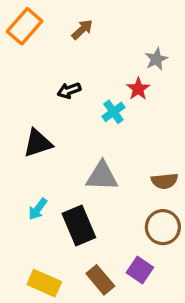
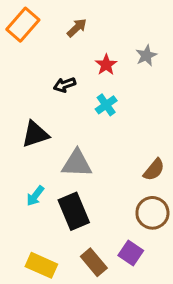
red star: (138, 89) -> (106, 65), moved
gray triangle: (102, 176) -> (77, 163), moved
brown semicircle: (165, 181) -> (154, 170), turned -45

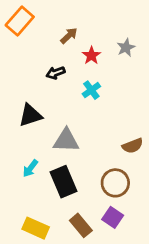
brown arrow: (77, 28) -> (69, 36), moved
brown semicircle: (154, 170) -> (133, 146), turned 30
brown circle: (152, 213) -> (115, 183), moved

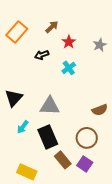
orange rectangle: (20, 21) -> (17, 32), moved
gray star: (126, 48) -> (100, 45), moved
black triangle: (30, 115) -> (14, 98), moved, turned -30
brown rectangle: (81, 225) -> (63, 160), moved

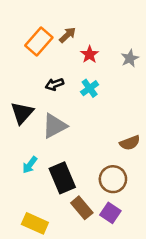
orange rectangle: (17, 32) -> (39, 41), moved
black arrow: (42, 55) -> (54, 84), moved
black triangle: (14, 98) -> (22, 113), moved
gray triangle: (50, 106) -> (54, 126), moved, turned -30

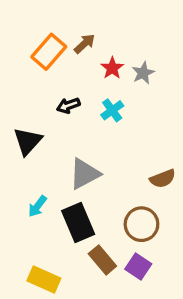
gray star: (130, 58) -> (143, 73), moved
gray triangle: (54, 126) -> (85, 174), moved

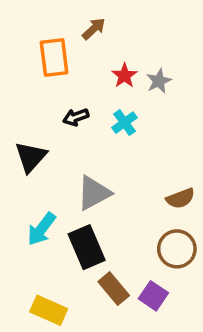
brown arrow: (85, 44) -> (94, 29), moved
orange rectangle: (49, 52) -> (54, 58), turned -48
cyan arrow: (37, 206) -> (41, 229), size x1.4
brown circle: (141, 224) -> (177, 249), moved

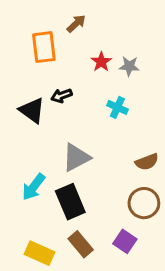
gray star: (159, 81) -> (129, 66), turned 30
cyan cross: (124, 123) -> (117, 107), moved, turned -30
black triangle: (31, 157) -> (32, 110), moved, turned -36
brown rectangle: (114, 289) -> (81, 244), moved

